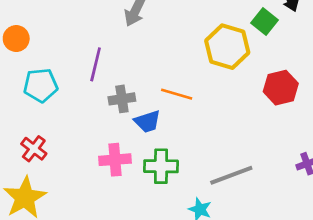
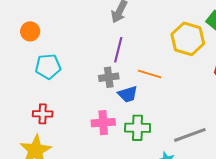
purple line: (96, 64) -> (118, 50), moved
red cross: (34, 149) -> (43, 114), turned -36

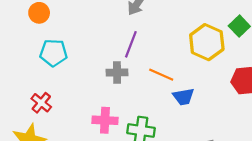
blue trapezoid: (128, 94) -> (183, 97), moved
red cross: (43, 114) -> (41, 103), turned 30

